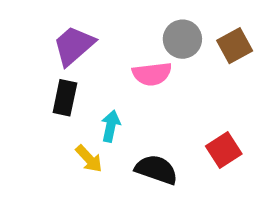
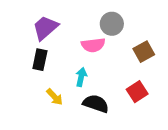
brown square: (235, 46) -> (144, 52), moved
cyan arrow: (111, 126) -> (81, 77), moved

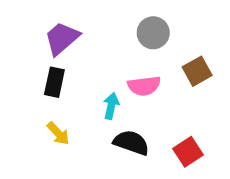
pink semicircle: (93, 45) -> (144, 86), moved
red square: (137, 92) -> (188, 152), moved
yellow arrow: (55, 97) -> (58, 133), moved

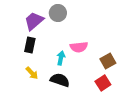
gray circle: (153, 33) -> (58, 13), moved
brown square: (197, 71) -> (108, 61), moved
black semicircle: (131, 143) -> (60, 80), moved

